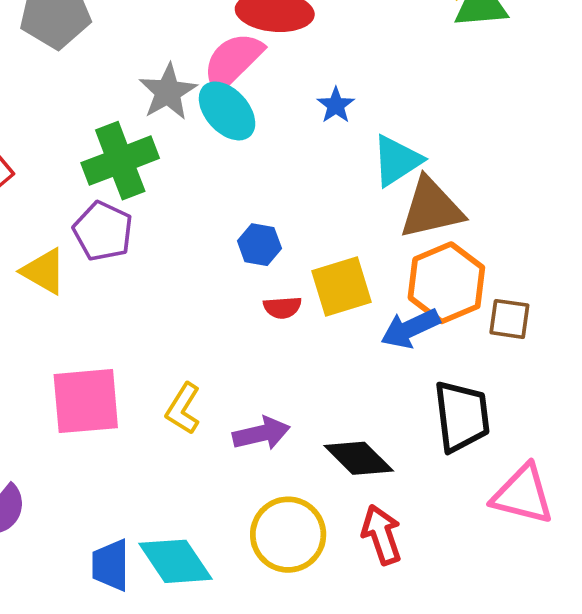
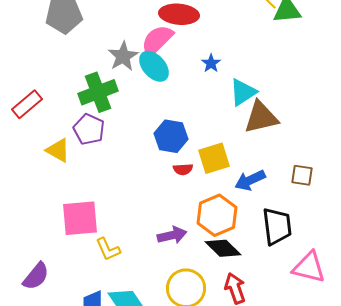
blue hexagon: (259, 245) -> (171, 136), size x1.5
orange hexagon: (446, 283) -> (217, 215), moved
yellow L-shape: (183, 409) -> (108, 249), moved, turned -56

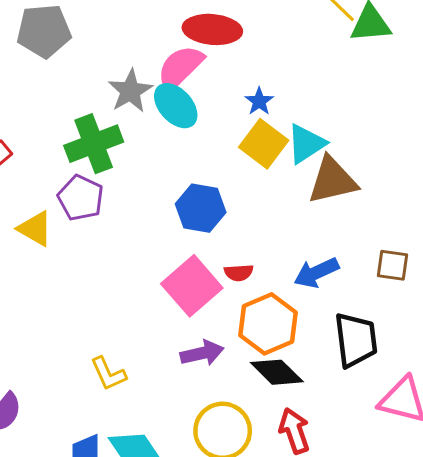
yellow square: (214, 158) -> (264, 144), moved, turned -36
red semicircle: (183, 169) -> (239, 273), moved
pink square: (80, 218) -> (192, 286), moved, turned -36

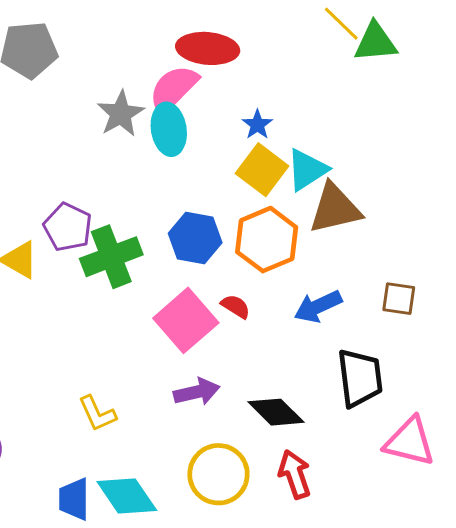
cyan ellipse: (176, 106) -> (169, 129), turned 33
green cross: (94, 144) -> (111, 257), moved
red semicircle: (239, 273) -> (236, 306), turned -144
orange hexagon: (268, 324) -> (267, 240), moved

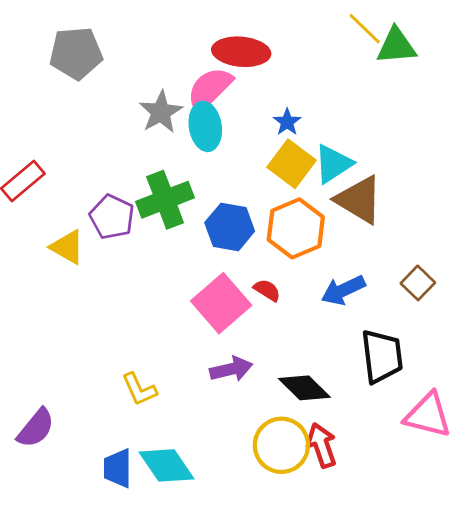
brown triangle: (335, 209) -> (359, 200), turned 44
green cross: (111, 257) -> (165, 200), moved
brown square: (399, 299) -> (418, 283), turned 36
yellow circle: (218, 474) -> (281, 445), moved

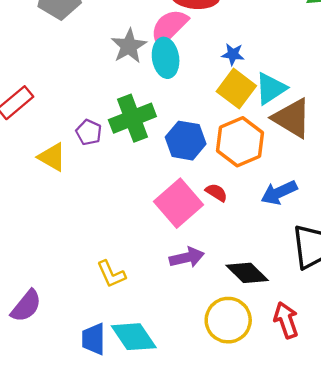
blue star: (287, 122) -> (233, 54), turned -30
purple pentagon: (112, 217) -> (89, 132), size x0.7
red arrow: (322, 445) -> (286, 320), moved

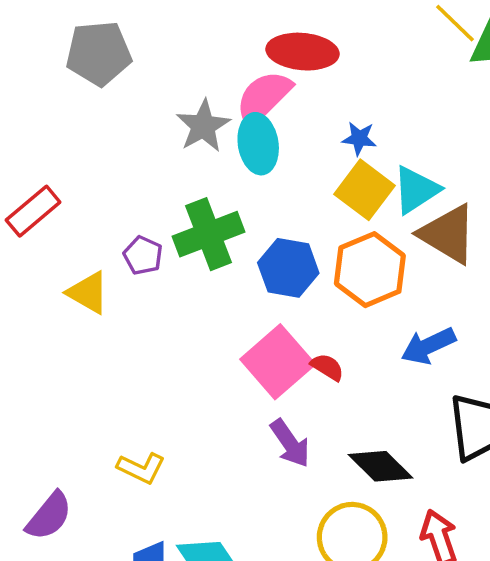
red semicircle: (216, 193) -> (327, 367), moved
purple arrow: (187, 257) -> (290, 443), turned 68
yellow L-shape: (111, 274) -> (141, 468), moved, turned -40

